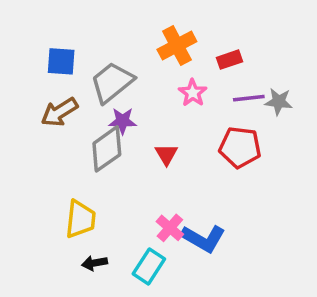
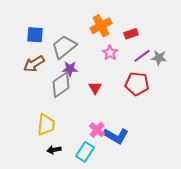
purple line: (249, 98) -> (142, 56), turned -30

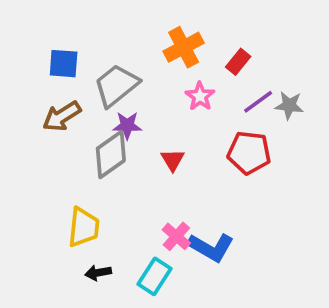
red rectangle: (131, 34) -> (238, 62), turned -32

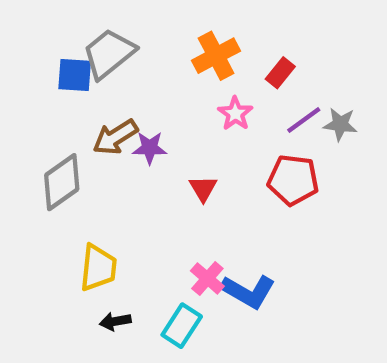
gray trapezoid: (116, 85) -> (109, 54), moved
brown arrow: (62, 116) -> (115, 137), moved
gray diamond: (111, 154) -> (62, 182), moved

